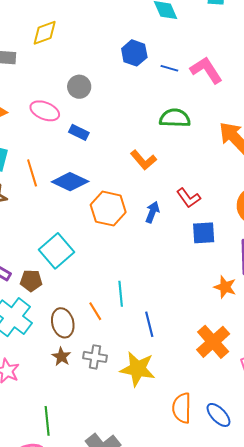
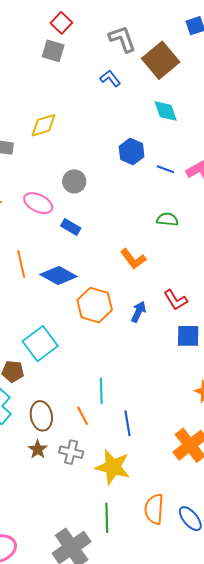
green semicircle: (175, 118) -> (167, 219), size x0.7
orange line: (95, 311) -> (83, 416), moved
green line: (47, 421) -> (107, 518), moved

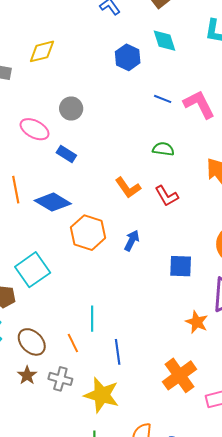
blue hexagon: (132, 152) -> (128, 57), moved
red L-shape: (175, 300) -> (167, 196), moved
brown ellipse: (41, 416) -> (32, 342), turned -36

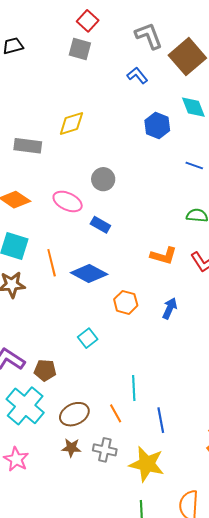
orange L-shape: (128, 188) -> (164, 256), turned -36
orange hexagon: (88, 233) -> (126, 302), size x0.7
cyan square: (33, 270) -> (88, 338), moved, size x0.6
brown ellipse: (32, 342) -> (74, 414), turned -68
brown star: (27, 375) -> (71, 448), turned -30

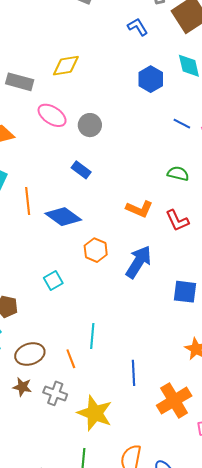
pink ellipse: (68, 201) -> (52, 115), moved
blue arrow: (170, 308) -> (138, 262), size x1.6
blue line: (161, 420) -> (134, 373), moved

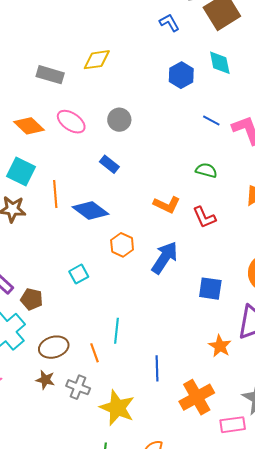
pink ellipse: (52, 115) -> (71, 122), moved

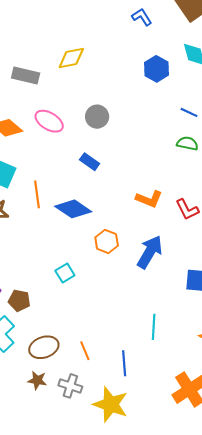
green semicircle: (206, 170) -> (187, 143), moved
cyan line: (116, 331) -> (154, 327), moved
blue line: (157, 368) -> (124, 363), moved

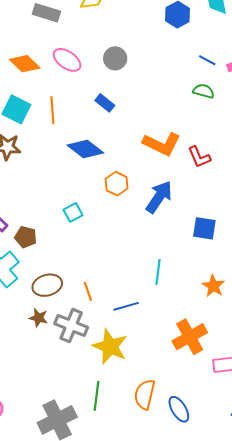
orange line: (37, 194) -> (52, 110), moved
orange L-shape: (149, 199) -> (162, 144), size x1.4
blue line: (124, 363) -> (126, 306), turned 75
gray cross: (70, 386) -> (71, 325), size x1.4

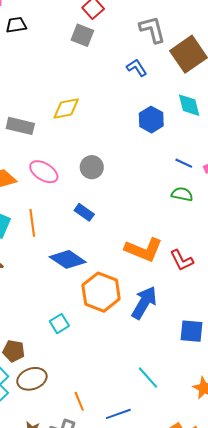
orange hexagon: (117, 184) -> (101, 292), size x1.6
cyan line: (158, 272) -> (148, 378), turned -45
brown ellipse: (47, 285) -> (32, 379), moved

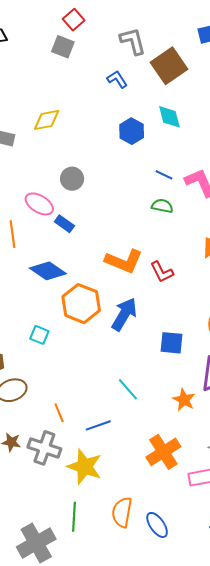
pink ellipse: (44, 172) -> (39, 204), moved
cyan square: (59, 324) -> (39, 335), turned -36

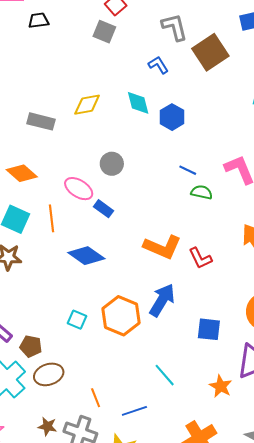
cyan diamond: (169, 117) -> (138, 103), moved
blue line: (164, 175) -> (188, 170), moved
orange hexagon: (81, 304) -> (121, 316), moved

